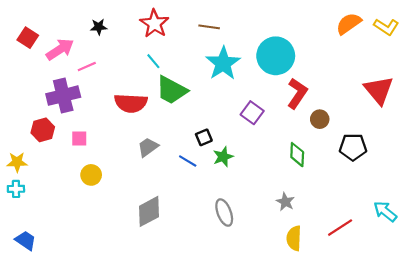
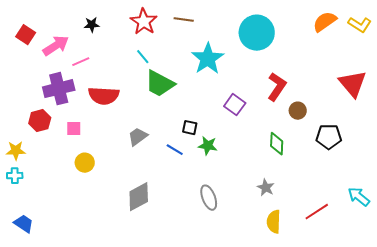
brown line: (209, 27) -> (184, 20), moved
cyan circle: (276, 56) -> (257, 33), moved
red semicircle: (131, 103) -> (104, 96), moved
black square: (204, 137) -> (190, 128), turned 35
green star: (223, 157) -> (208, 146), turned 30

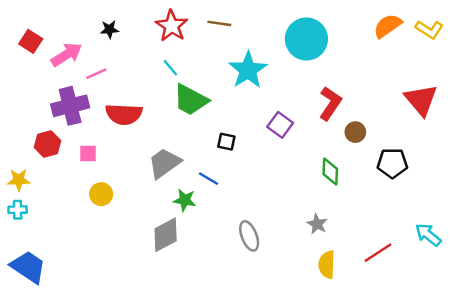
black square: (190, 128) -> (226, 142), moved
gray trapezoid: (138, 137) -> (164, 163), size x1.4
green star: (208, 146) -> (185, 200), moved
blue trapezoid: (24, 224) -> (28, 267), size x1.5

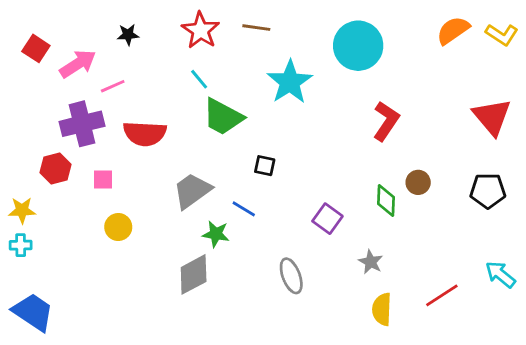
purple square: (280, 125) -> (327, 219), moved
brown circle: (355, 132) -> (418, 182), moved
black pentagon: (392, 163) -> (488, 191), moved

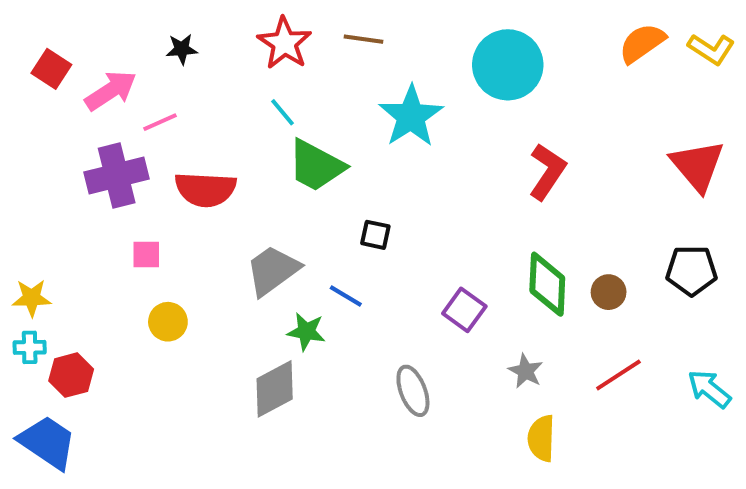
red hexagon: (55, 168) -> (71, 375), moved
brown circle: (418, 182) -> (609, 292), moved
green diamond: (386, 201) -> (547, 284), size x1.4
red line: (442, 295) -> (618, 375), moved

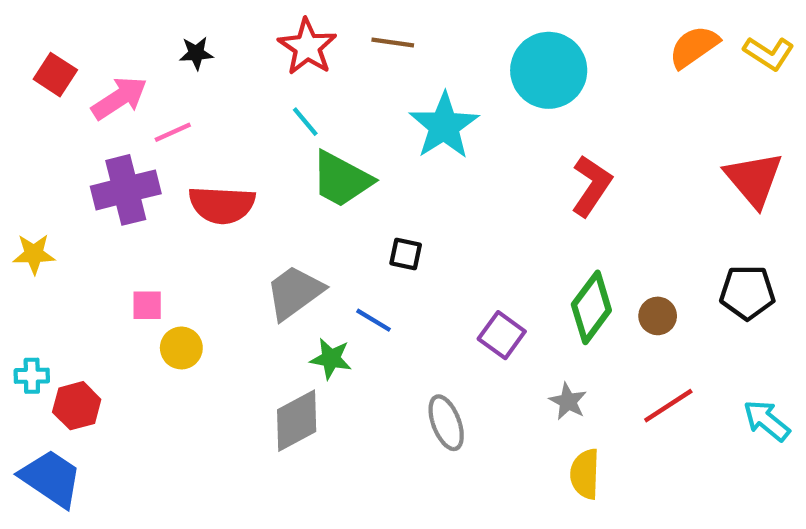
pink square: (146, 255) -> (147, 305), moved
green diamond: (547, 284) -> (591, 307), turned 34
yellow star: (32, 298) -> (34, 254), moved

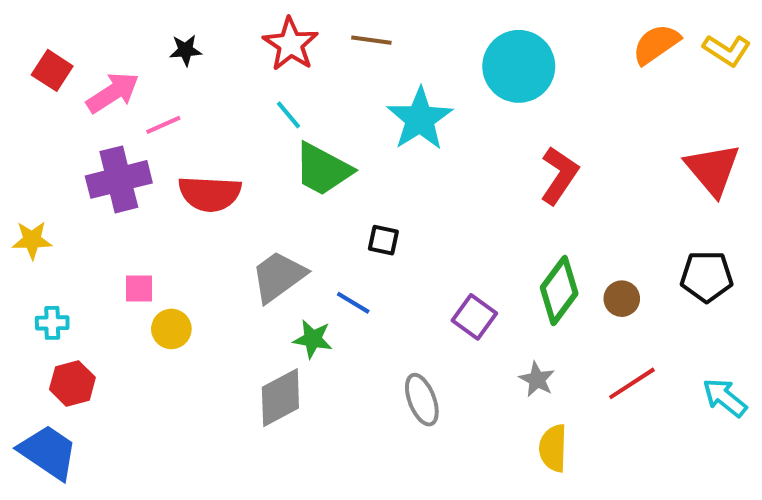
cyan cross: (32, 376) -> (52, 323), moved

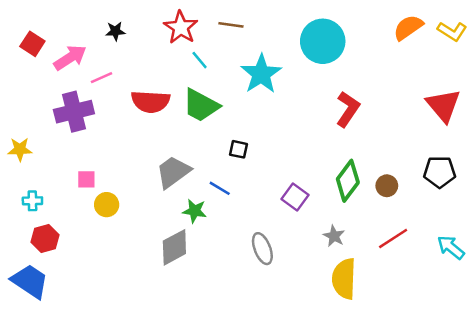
cyan line: (289, 115) -> (200, 60), moved
red semicircle: (210, 194) -> (151, 102), moved
yellow semicircle: (553, 448) -> (344, 279), size x1.4

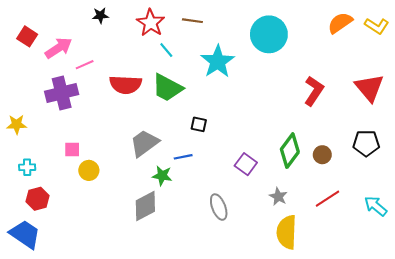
black star: (115, 31) -> (100, 15), moved
red L-shape: (348, 109) -> (314, 91), moved
blue line: (220, 188) -> (183, 157), turned -42

